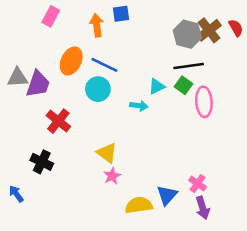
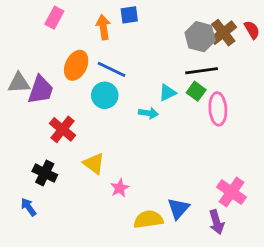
yellow triangle: (107, 153) -> (94, 163), moved
pink cross: (198, 184) -> (231, 192), moved, size x1.5
blue arrow: (16, 194) -> (28, 207), moved

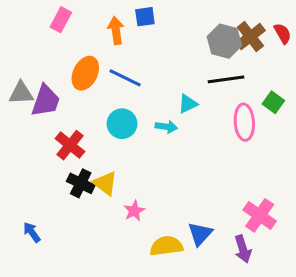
green square: (196, 91) -> (273, 102), moved
cyan circle: (105, 95) -> (122, 124), moved
black cross: (45, 173) -> (81, 183), moved

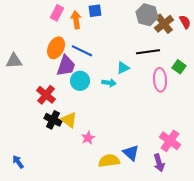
pink rectangle: (61, 20) -> (57, 13), moved
gray hexagon: (224, 41) -> (147, 15), moved
purple trapezoid: (46, 101) -> (66, 66), moved
blue arrow: (32, 232) -> (18, 162), moved
blue triangle: (200, 234) -> (131, 153), turned -30

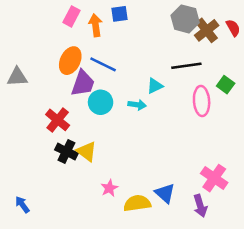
pink star: (88, 138) -> (109, 188), moved

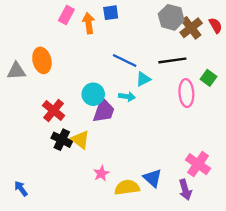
orange ellipse: (70, 61) -> (42, 60), moved, turned -40
blue line: (103, 64) -> (125, 60), moved
purple trapezoid: (83, 83) -> (104, 111), moved

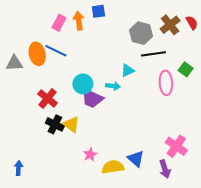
pink rectangle: (66, 15) -> (59, 23), moved
gray hexagon: (171, 17) -> (141, 33), moved
blue line: (125, 60) -> (56, 51), moved
purple trapezoid: (104, 111) -> (92, 98), turned 95
blue arrow: (21, 189) -> (18, 168), turned 40

